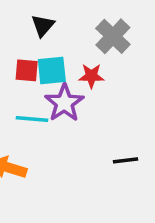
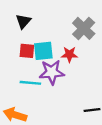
black triangle: (43, 26) -> (23, 21), moved
purple star: (64, 103) -> (52, 72), turned 30

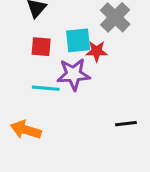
cyan square: (43, 51) -> (78, 40), moved

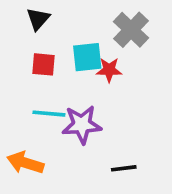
purple star: (74, 74) -> (82, 125), moved
black line: (126, 124) -> (124, 168), moved

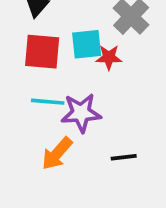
red square: (43, 64) -> (42, 52), size x1.5
orange arrow: (25, 163) -> (57, 154), moved, turned -66

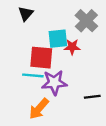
red square: (42, 52) -> (41, 58), moved
black line: (124, 157) -> (92, 97), moved

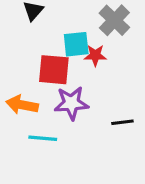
cyan line: (33, 75) -> (43, 138), moved
orange arrow: (39, 109) -> (22, 105), moved, turned 60

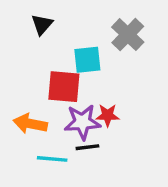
red star: (95, 55) -> (108, 115), moved
black line: (122, 122) -> (87, 147), moved

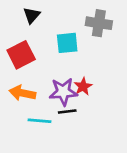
gray cross: (128, 35) -> (99, 23), turned -35
red square: (64, 87) -> (21, 55), moved, turned -32
red star: (108, 115) -> (83, 86), turned -30

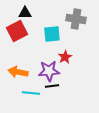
black triangle: (32, 15) -> (25, 13), turned 48
red square: (21, 55) -> (17, 31), moved
red star: (83, 86) -> (65, 57), moved

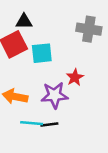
cyan square: (52, 34) -> (42, 53), moved
black line: (52, 86) -> (49, 124), moved

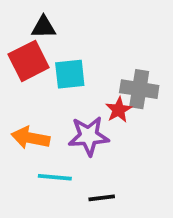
gray cross: (89, 29) -> (139, 89), moved
black line: (49, 124) -> (102, 198), moved

